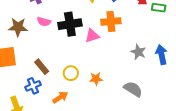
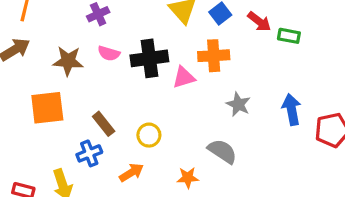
gray star: (138, 52) -> (238, 104), moved
orange star: (96, 79) -> (188, 178), moved
gray semicircle: (133, 89) -> (222, 151), moved

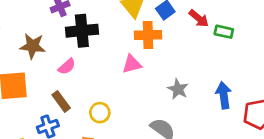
pink semicircle: (109, 53) -> (67, 66), moved, turned -60
orange cross: (214, 56) -> (148, 35), moved
black cross: (149, 58) -> (82, 31), moved

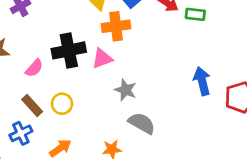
black cross: (82, 31) -> (69, 50), moved
gray star: (178, 89) -> (125, 90), moved
yellow circle: (100, 113) -> (62, 104), moved

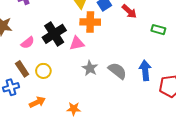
green rectangle: (195, 14) -> (158, 30), moved
black cross: (69, 50) -> (54, 34), turned -30
gray semicircle: (142, 123) -> (117, 71), moved

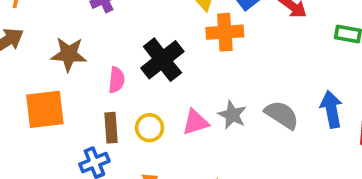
pink semicircle: (28, 43) -> (116, 80), turned -40
pink triangle: (77, 43) -> (195, 122), moved
brown rectangle: (22, 69) -> (111, 128), turned 35

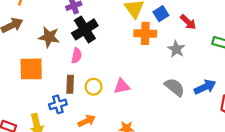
black cross: (162, 60) -> (85, 29), moved
blue arrow: (331, 109) -> (205, 87), turned 70
gray star: (232, 115) -> (176, 49), moved

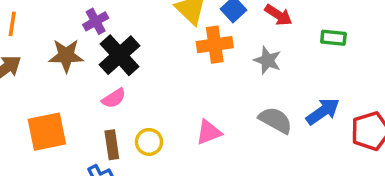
brown star: (49, 37) -> (66, 56), moved
pink semicircle: (76, 56) -> (114, 98), turned 56
pink triangle: (122, 86) -> (209, 132), moved

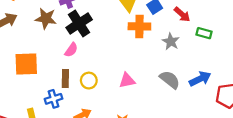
green rectangle: (333, 38) -> (204, 33), moved
pink semicircle: (114, 98) -> (71, 50), turned -32

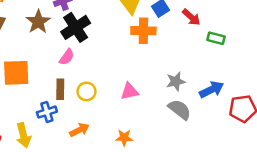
brown star: (46, 18) -> (38, 22), turned 30
gray star: (171, 42) -> (176, 81), moved, turned 30
gray semicircle: (170, 80) -> (180, 110), moved

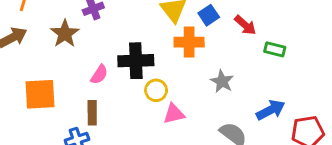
black cross: (76, 27) -> (136, 61), moved, turned 32
gray star: (176, 81) -> (222, 81), moved, turned -30
yellow circle: (87, 91) -> (156, 90), moved

